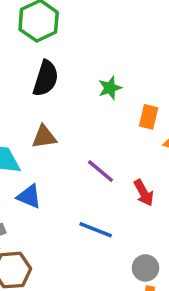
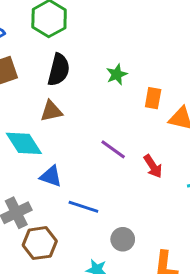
brown triangle: (44, 137) -> (51, 111), moved
blue line: (96, 230) -> (83, 207), moved
gray circle: (145, 268) -> (123, 239), moved

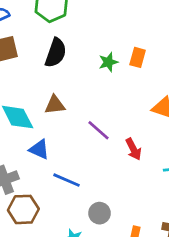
orange rectangle: (153, 98) -> (138, 57), moved
brown triangle: (51, 111) -> (55, 105), moved

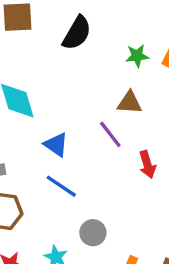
brown triangle: (55, 105) -> (130, 103), moved
blue triangle: (39, 149) -> (56, 145), moved

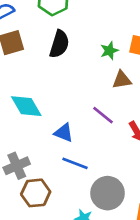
brown triangle: (130, 103) -> (122, 80), moved
gray circle: (93, 233) -> (107, 193), size x1.6

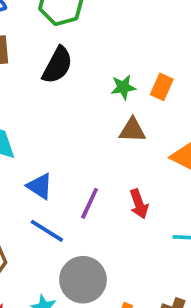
purple line: (103, 115) -> (90, 203), moved, turned 65

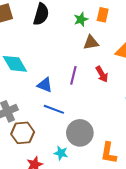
purple line: (90, 203) -> (73, 75), moved
red arrow: (139, 204) -> (102, 74), moved

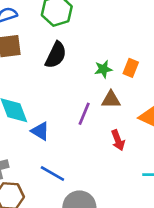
purple line: (73, 75) -> (84, 114), moved
blue triangle: (45, 85) -> (40, 131), moved

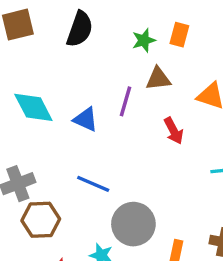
blue triangle: (40, 131) -> (86, 119), moved

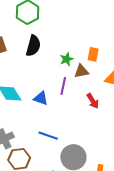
orange rectangle: (179, 35) -> (93, 54), moved
green star: (144, 40) -> (67, 59), moved

